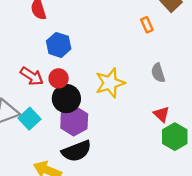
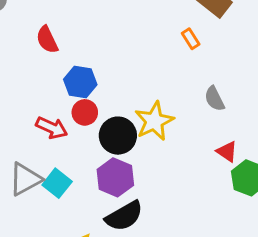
red circle: (59, 78) -> (85, 112), moved
black circle: (66, 99) -> (118, 136), moved

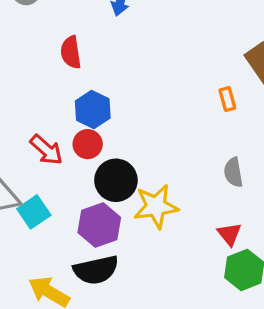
yellow star: (154, 121) -> (156, 206), moved

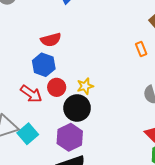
red semicircle: (71, 52) -> (51, 40), moved, turned -90
blue hexagon: (93, 109) -> (44, 65), moved
yellow star: (156, 206) -> (85, 86), moved, size x0.6

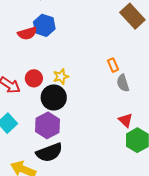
orange rectangle: (141, 49) -> (113, 65), moved
blue hexagon: (44, 65) -> (44, 25), moved

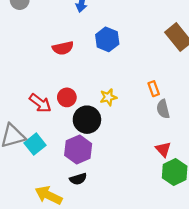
blue hexagon: (44, 25) -> (107, 39), moved
yellow star: (61, 77) -> (108, 97), moved
black semicircle: (49, 152) -> (78, 179), size x0.6

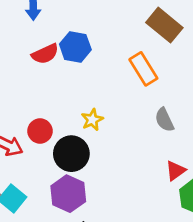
red semicircle: (63, 48) -> (45, 54), moved
orange rectangle: (154, 89) -> (143, 69), moved, size x1.6
red triangle: (163, 149) -> (176, 171), turned 49

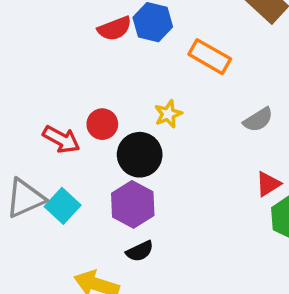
orange rectangle: (143, 69) -> (210, 57), moved, turned -32
gray semicircle: (164, 120) -> (258, 120), turned -100

